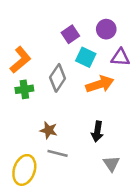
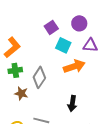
gray diamond: (58, 78) -> (39, 77), moved
brown star: (49, 130) -> (21, 93), moved

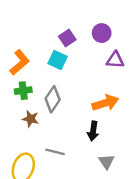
cyan square: (63, 45) -> (58, 60), moved
orange arrow: (74, 66) -> (105, 103), moved

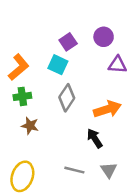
gray diamond: (53, 99) -> (67, 98), moved
black arrow: (93, 131) -> (95, 138), turned 138
gray line: (55, 152) -> (74, 170), moved

